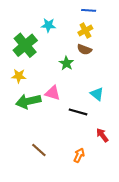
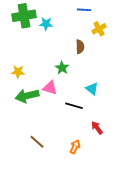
yellow cross: (85, 30) -> (99, 29), moved
green cross: (25, 45) -> (24, 16), moved, turned 30
brown semicircle: (84, 50) -> (80, 47), turned -112
green star: (66, 63) -> (62, 68), moved

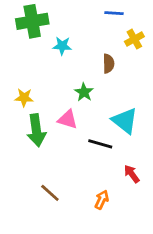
cyan star: (46, 24) -> (62, 46), moved
cyan triangle: (92, 89) -> (125, 121), size x1.5
green arrow: (27, 96) -> (36, 130), turned -85

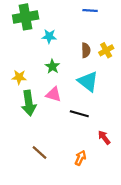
yellow cross: (134, 39) -> (106, 50), moved
green star: (84, 92) -> (52, 66), moved
cyan triangle: (125, 121) -> (88, 81), moved

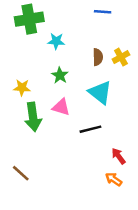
black line: (79, 114) -> (90, 129), turned -30
brown line: (40, 152) -> (21, 173), moved
orange arrow: (80, 158) -> (114, 179), moved, turned -80

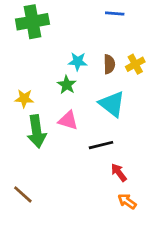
cyan star: (56, 41) -> (78, 61), moved
red arrow: (119, 156) -> (119, 172), moved

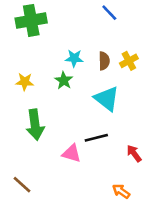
blue line: (115, 14) -> (109, 13), turned 42
yellow star: (24, 98) -> (25, 82), moved
pink triangle: (68, 120) -> (72, 153), moved
red arrow: (119, 172) -> (134, 153), moved

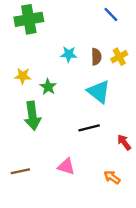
blue line: (109, 13) -> (111, 14), moved
green star: (64, 80) -> (48, 87), moved
pink triangle: (72, 153) -> (66, 166), moved
brown line: (22, 185) -> (20, 171), turned -54

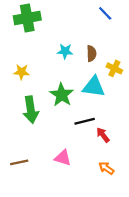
yellow cross: (119, 57) -> (114, 68), moved, turned -35
green star: (48, 87) -> (62, 95), moved, size x1.5
cyan triangle: (99, 92) -> (94, 87), turned -30
red arrow: (124, 142) -> (103, 135), moved

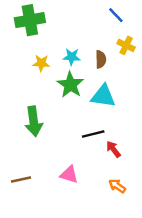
yellow cross: (114, 68) -> (126, 45), moved
yellow star: (22, 72) -> (41, 63), moved
green star: (62, 95) -> (70, 85), moved

